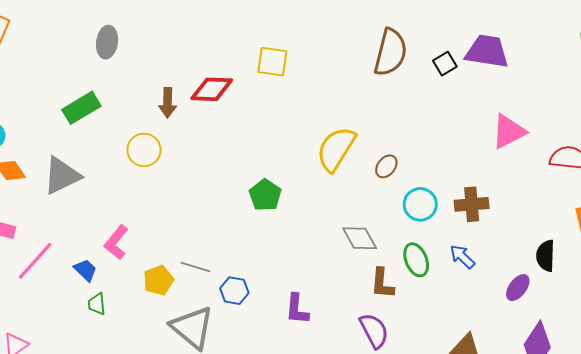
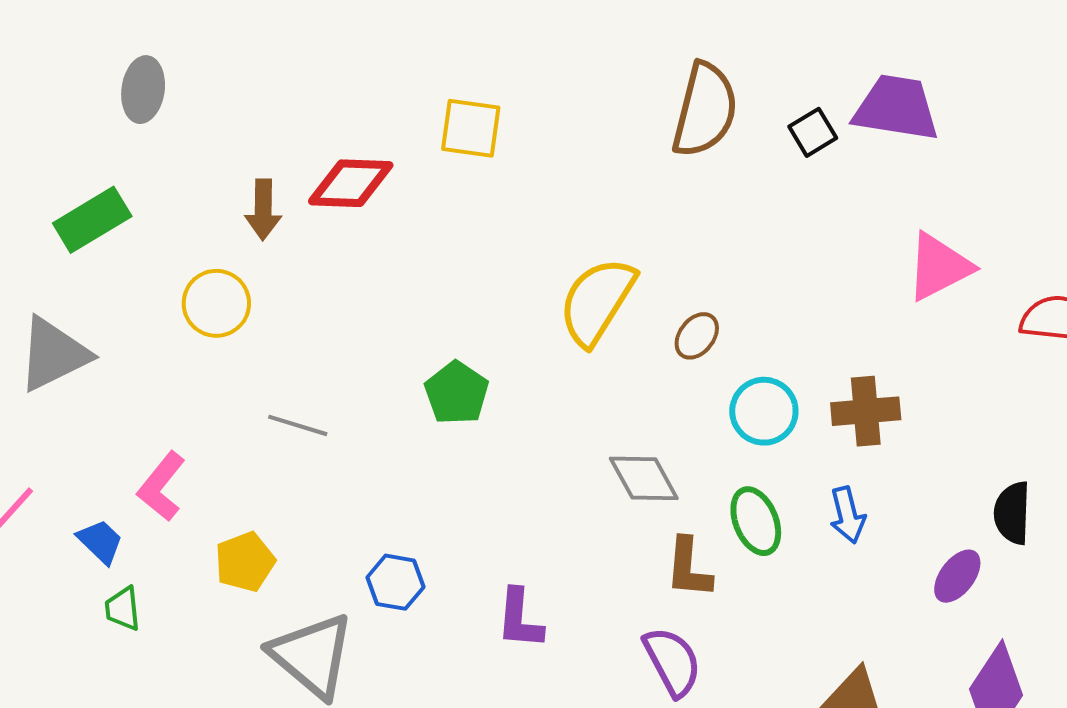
blue arrow: (462, 257) -> (847, 515), turned -148
gray line: (195, 267) -> (298, 425), moved

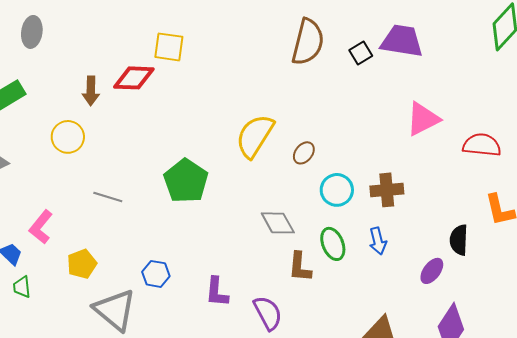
yellow square: (471, 128) -> (169, 47), moved
green pentagon: (457, 393) -> (186, 181), size x1.4
purple semicircle: (672, 662) -> (268, 313), moved

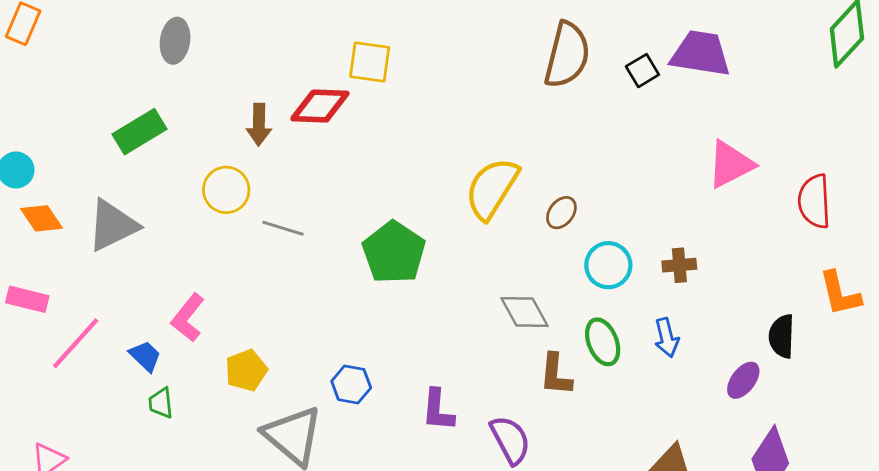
red semicircle: (482, 145) -> (814, 201), turned -99
brown cross: (387, 190) -> (679, 265), size x0.7
gray line: (108, 197) -> (283, 228), moved

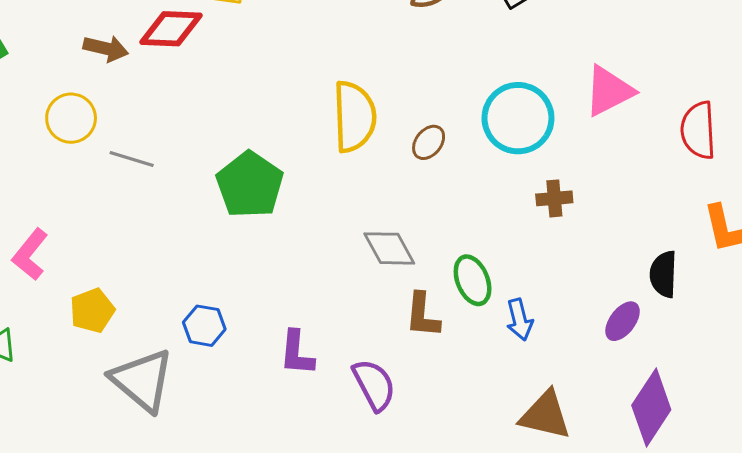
brown arrow: (259, 125) -> (106, 48), turned -78
yellow semicircle: (492, 188) -> (354, 117), turned 146
cyan circle: (608, 265) -> (518, 118), moved, size x1.4
blue arrow: (667, 338) -> (519, 320), moved

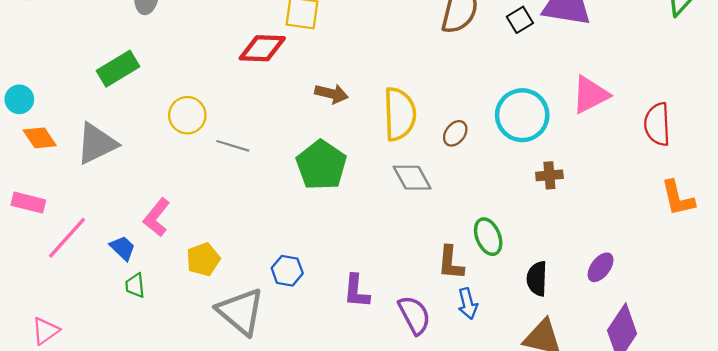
brown arrow: (106, 48) -> (331, 94), moved
gray diamond: (389, 248) -> (412, 178), moved
black semicircle: (663, 274) -> (537, 279), moved
blue arrow: (519, 320) -> (468, 304), moved

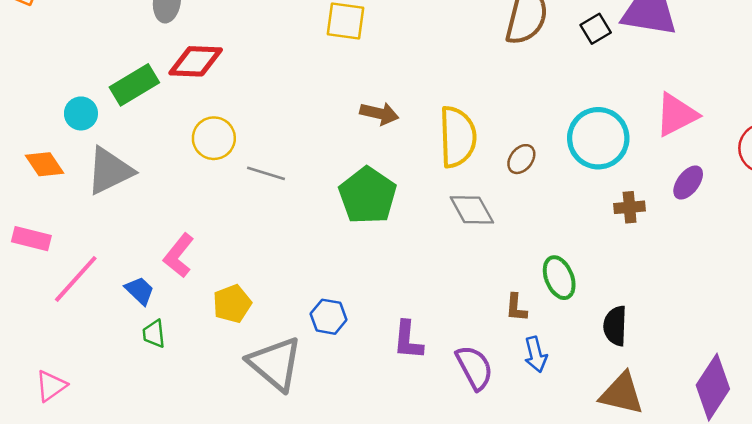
red diamond: (262, 48) -> (196, 61), moved
cyan circle: (19, 99) -> (81, 113), moved
brown L-shape: (451, 263) -> (516, 308), size x0.7
purple ellipse: (601, 267) -> (688, 183), moved

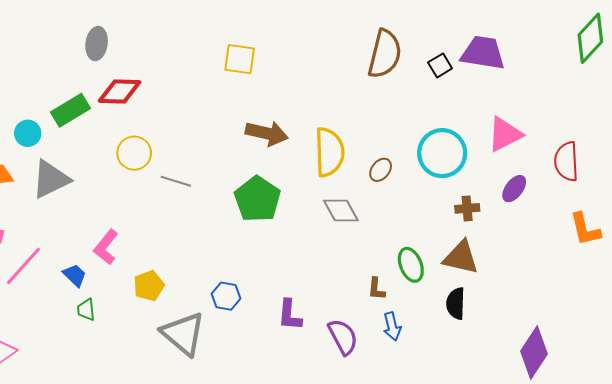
brown arrow: (379, 113) -> (267, 133), size x1.4
brown triangle: (622, 394) -> (461, 258), moved

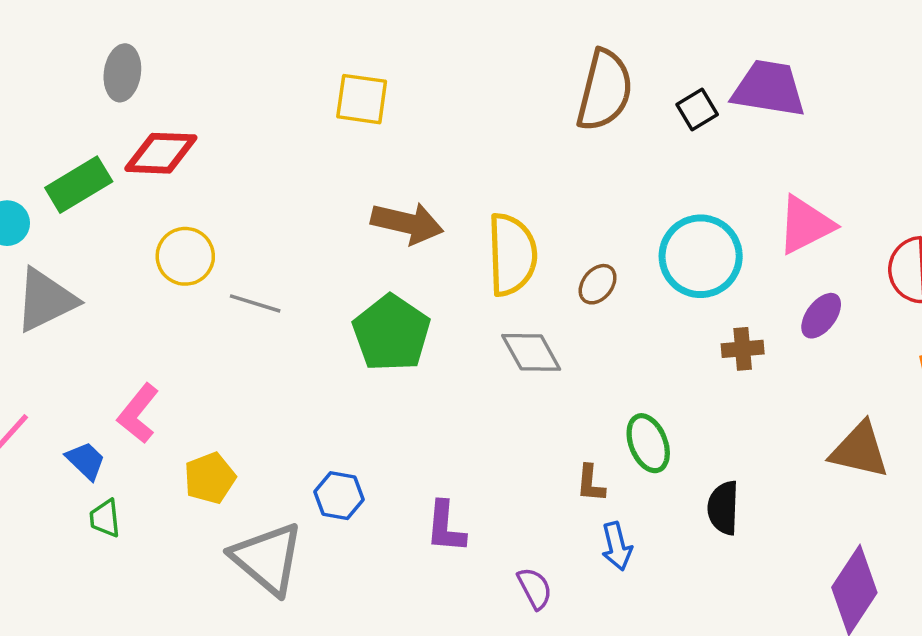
brown triangle: (461, 258) -> (860, 450), moved
purple semicircle: (343, 337) -> (535, 588), moved, size x0.7

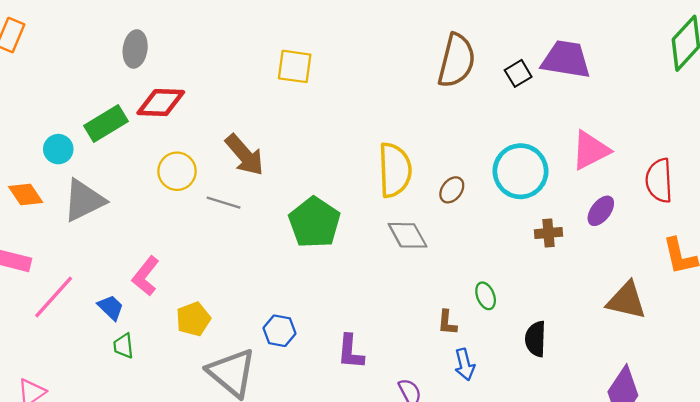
brown arrow: (407, 223) -> (245, 155), moved, turned 36
green ellipse: (648, 443) -> (486, 296), size x0.7

